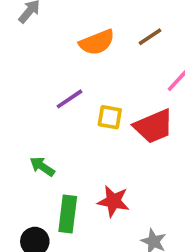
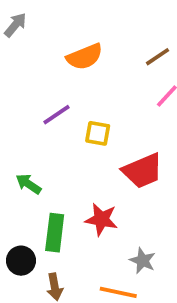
brown line: (150, 37) -> (158, 57), moved
red trapezoid: (154, 126) -> (143, 171), moved

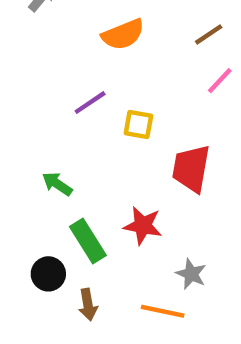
red trapezoid: (143, 171) -> (191, 168), turned 123
green rectangle: (55, 233) -> (88, 241), turned -39

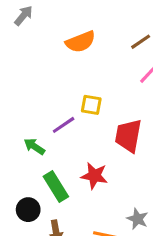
purple line: (90, 103) -> (64, 125), moved
gray star: (191, 274) -> (138, 219), moved

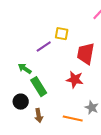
green arrow: (34, 146) -> (25, 69), moved
red star: (94, 176) -> (75, 80), moved

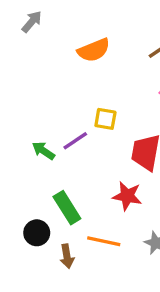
green arrow: (25, 69) -> (43, 151), moved
orange line: (73, 119) -> (104, 241), moved

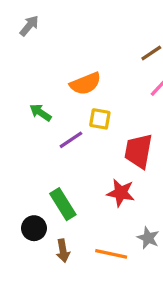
orange semicircle: (94, 50) -> (85, 84), moved
green arrow: (43, 151) -> (40, 112), moved
orange line: (104, 241) -> (111, 254), moved

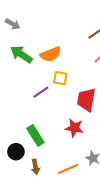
gray arrow: (29, 26) -> (13, 24), moved, turned 80
green arrow: (40, 112) -> (21, 54), moved, size x1.5
orange line: (111, 254) -> (68, 169), turned -36

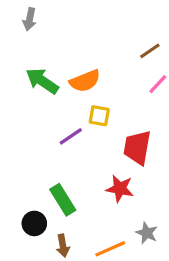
gray arrow: (13, 24) -> (30, 19), moved, turned 72

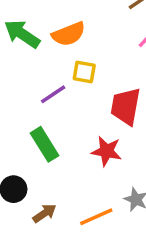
green rectangle: (63, 200) -> (45, 144), moved
brown arrow: (63, 246) -> (45, 213), turned -115

